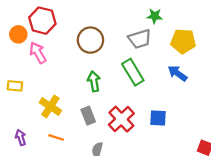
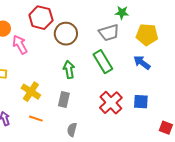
red hexagon: (42, 21) -> (41, 18), moved
gray rectangle: (88, 116) -> (64, 100), turned 35
blue square: (158, 118) -> (141, 102), moved
red cross: (121, 119) -> (111, 103), moved

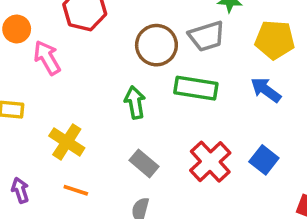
brown circle: (66, 34) -> (156, 45), moved
green rectangle: (103, 62) -> (196, 88), turned -50
gray rectangle: (64, 100) -> (144, 163), moved, turned -63
blue square: (141, 102) -> (264, 160), turned 35

